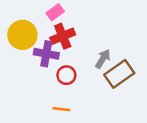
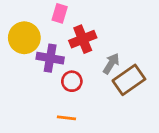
pink rectangle: (55, 12) -> (60, 13), turned -36
red cross: (63, 36) -> (83, 39), moved

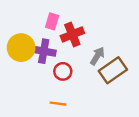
pink rectangle: (60, 13) -> (52, 21), moved
yellow circle: (24, 38) -> (21, 48), moved

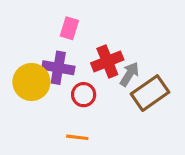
red cross: (72, 34) -> (107, 61), moved
yellow circle: (21, 48) -> (31, 82), moved

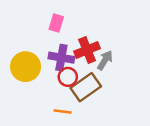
purple cross: (58, 68) -> (61, 58), moved
brown rectangle: (150, 93) -> (86, 87), moved

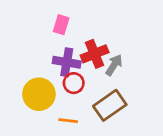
yellow circle: (25, 67) -> (39, 94), moved
brown rectangle: (86, 87) -> (110, 105), moved

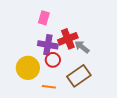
gray arrow: (114, 65) -> (82, 47), turned -84

